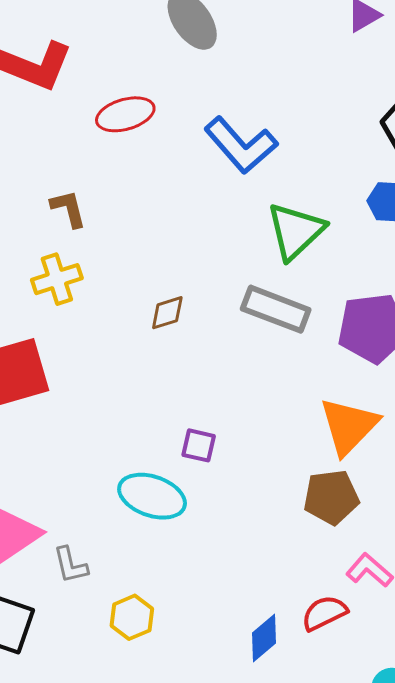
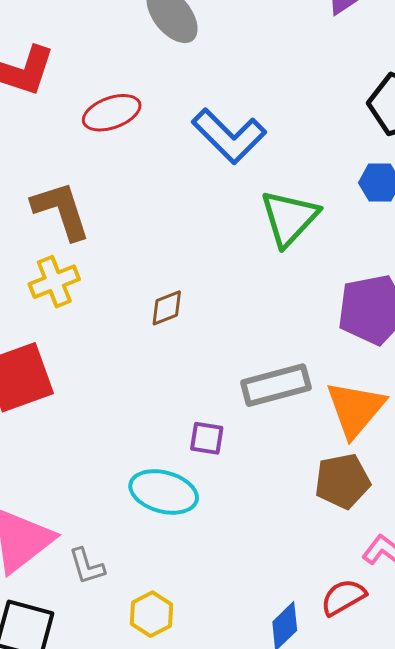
brown L-shape: (68, 209) -> (61, 211), size x1.6
gray rectangle: (276, 309) -> (276, 385), moved, turned -32

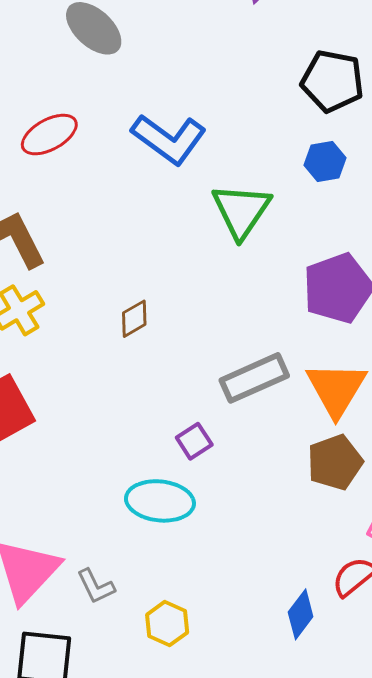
purple square: (207, 438) -> (194, 441), turned -33

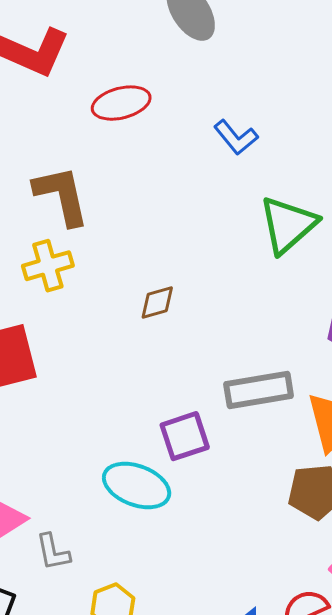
blue L-shape: (169, 139) -> (236, 137), size x0.6
purple square: (194, 441) -> (185, 436), size x1.4

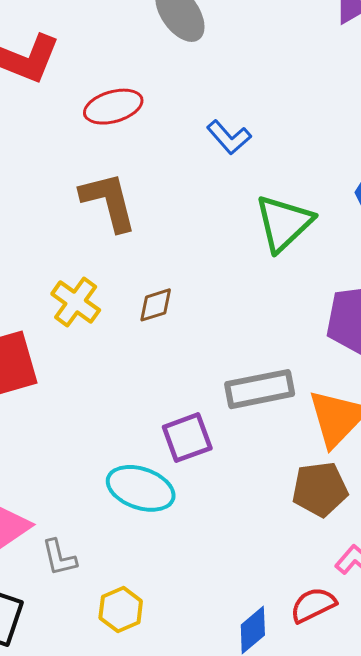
brown L-shape: (62, 196) -> (109, 201), moved
yellow cross: (48, 266) -> (76, 302), moved, turned -36

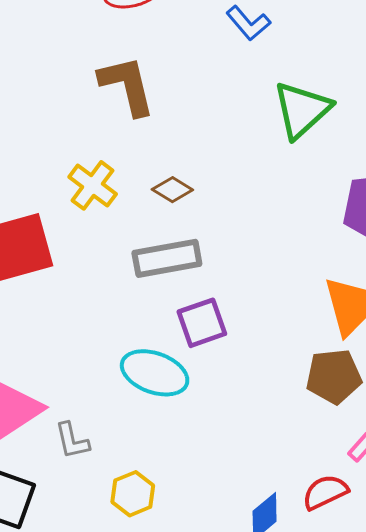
brown diamond: (156, 305) -> (172, 190), turned 48
gray rectangle: (260, 389) -> (167, 258), moved

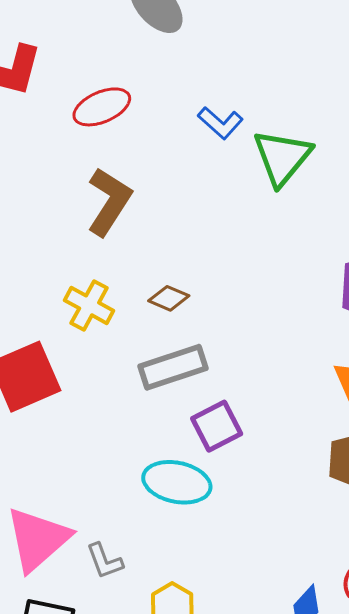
brown L-shape: (127, 85) -> (109, 202), turned 54
green triangle: (302, 110) -> (282, 157), moved

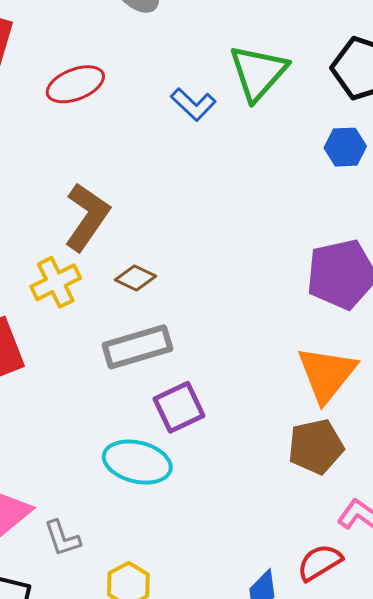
green triangle: (282, 157) -> (258, 73), moved
brown L-shape: (109, 202) -> (87, 217), moved
yellow cross: (89, 305) -> (56, 282), turned 33

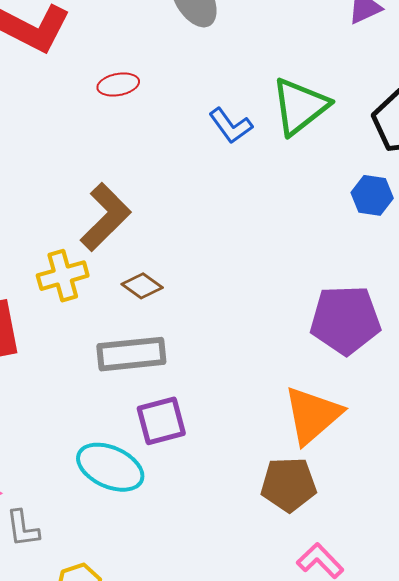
red ellipse: (75, 84) -> (118, 85), size x0.7

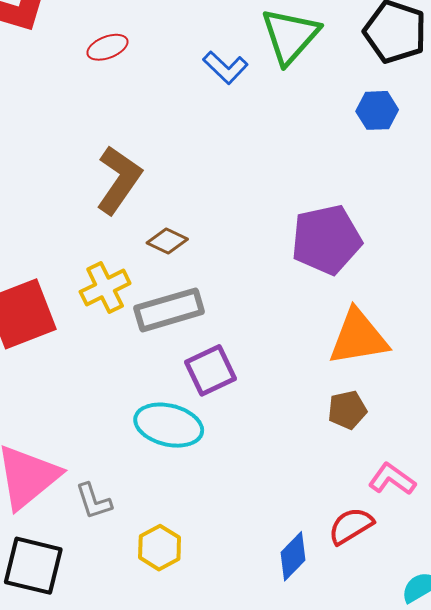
yellow cross: (63, 276) -> (105, 288), moved
purple pentagon: (345, 320) -> (326, 240), moved
orange triangle: (313, 415) -> (358, 337), turned 42
brown pentagon: (289, 484) -> (347, 410), size x0.7

